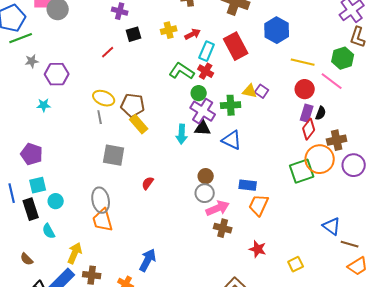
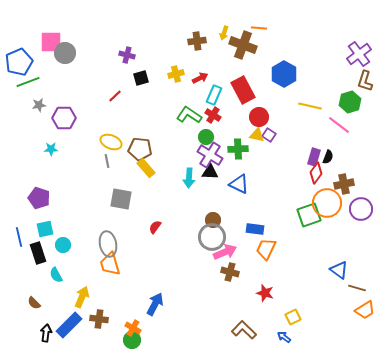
red circle: (305, 89) -> (259, 117), moved
gray circle: (205, 193) -> (212, 237), size x1.4
yellow square: (296, 264) -> (293, 317), moved

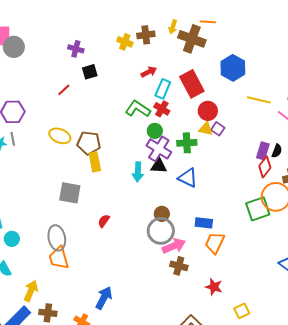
yellow cross: (176, 74) -> (125, 42), moved, turned 35
gray line: (107, 161) -> (13, 139), moved
yellow rectangle: (146, 168) -> (95, 162), turned 30

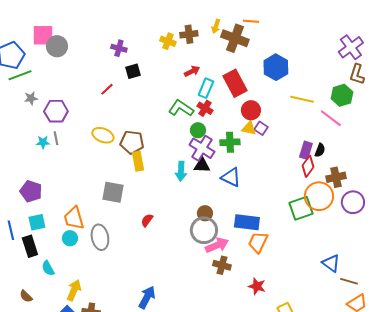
blue rectangle: (204, 223) -> (247, 222), size x1.4
cyan circle: (12, 239) -> (70, 238), moved
orange trapezoid: (59, 258) -> (74, 218), moved

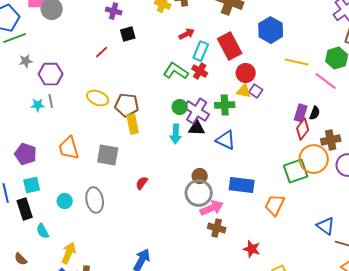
green circle: (198, 130) -> (180, 107), moved
orange trapezoid: (74, 218) -> (69, 148), moved
orange trapezoid: (258, 242) -> (275, 205), moved

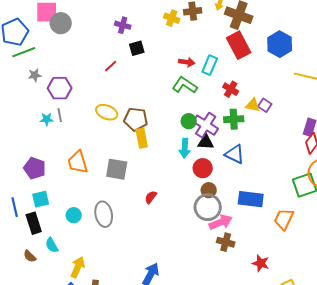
red arrow: (187, 34) -> (187, 62), moved, turned 35
red rectangle: (230, 46) -> (239, 45), moved
red cross: (200, 71) -> (231, 89), moved
red circle: (246, 73) -> (203, 168), moved
brown semicircle: (21, 259) -> (30, 256), moved

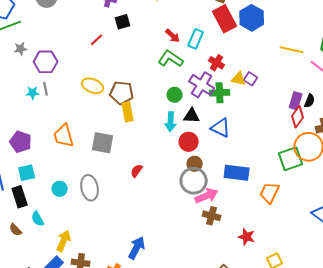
blue hexagon: (280, 44) -> (252, 18), moved
red arrow: (187, 62) -> (173, 36), turned 35
purple cross: (206, 125) -> (202, 85), moved

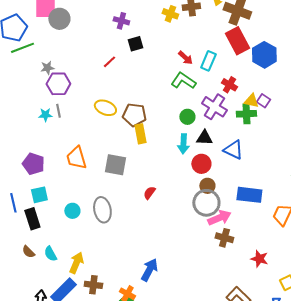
blue hexagon: (252, 18) -> (264, 55), moved
gray star: (21, 49) -> (47, 68), moved
green cross: (220, 93) -> (246, 114), moved
cyan semicircle: (38, 219) -> (50, 254), moved

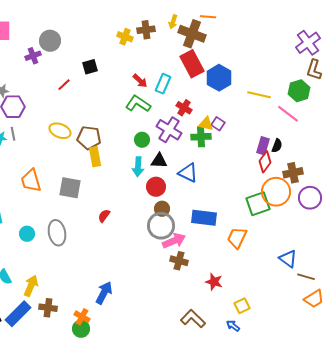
gray circle: (59, 19) -> (50, 41), moved
purple cross: (121, 21) -> (33, 56), moved, turned -35

